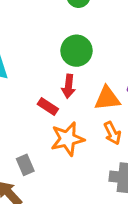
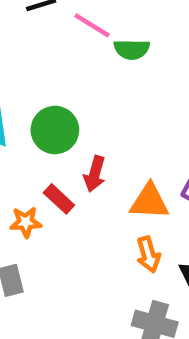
green circle: (77, 51) -> (55, 130), moved
orange star: (67, 139) -> (26, 222), moved, size x0.6

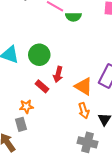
orange triangle: (149, 202) -> (84, 86), turned 30
orange star: (26, 222) -> (26, 106), moved

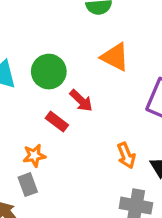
red arrow: (58, 74) -> (81, 101), turned -56
orange triangle: (84, 86) -> (115, 57), moved

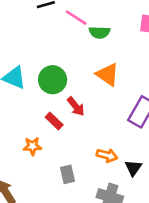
orange arrow: (126, 155) -> (107, 155), turned -60
gray rectangle: (28, 185) -> (67, 174), moved

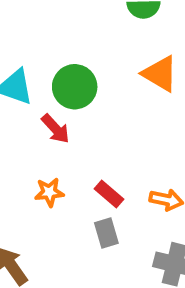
red arrow: (76, 106) -> (55, 129), moved
red rectangle: (54, 121) -> (109, 194), moved

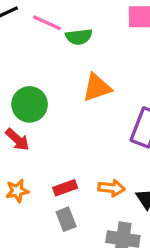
orange triangle: (160, 74) -> (97, 88), turned -44
red rectangle: (109, 194) -> (65, 188), turned -55

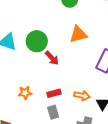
red arrow: (17, 140) -> (52, 58), moved

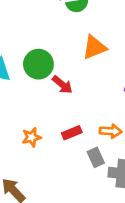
gray rectangle: (53, 112) -> (96, 157), moved

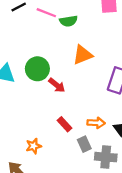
red rectangle: (72, 133) -> (65, 124), turned 70
orange star: (32, 137) -> (34, 146), moved

